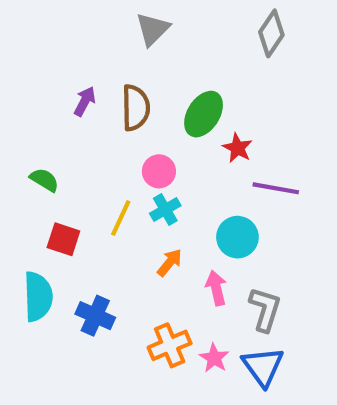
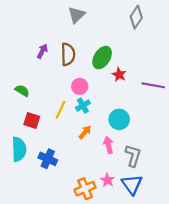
purple line: (276, 188) -> (153, 85), moved
orange cross: (170, 345) -> (85, 189), moved

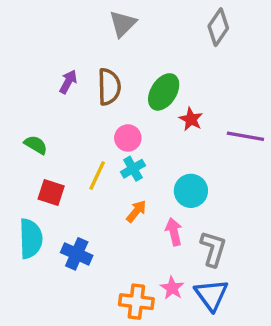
orange cross: (85, 189) -> (136, 302), turned 30

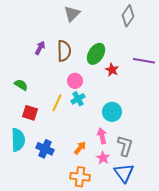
purple line: (245, 136) -> (144, 61), moved
orange arrow: (136, 211) -> (80, 148), moved
pink star: (172, 288) -> (103, 158), moved

